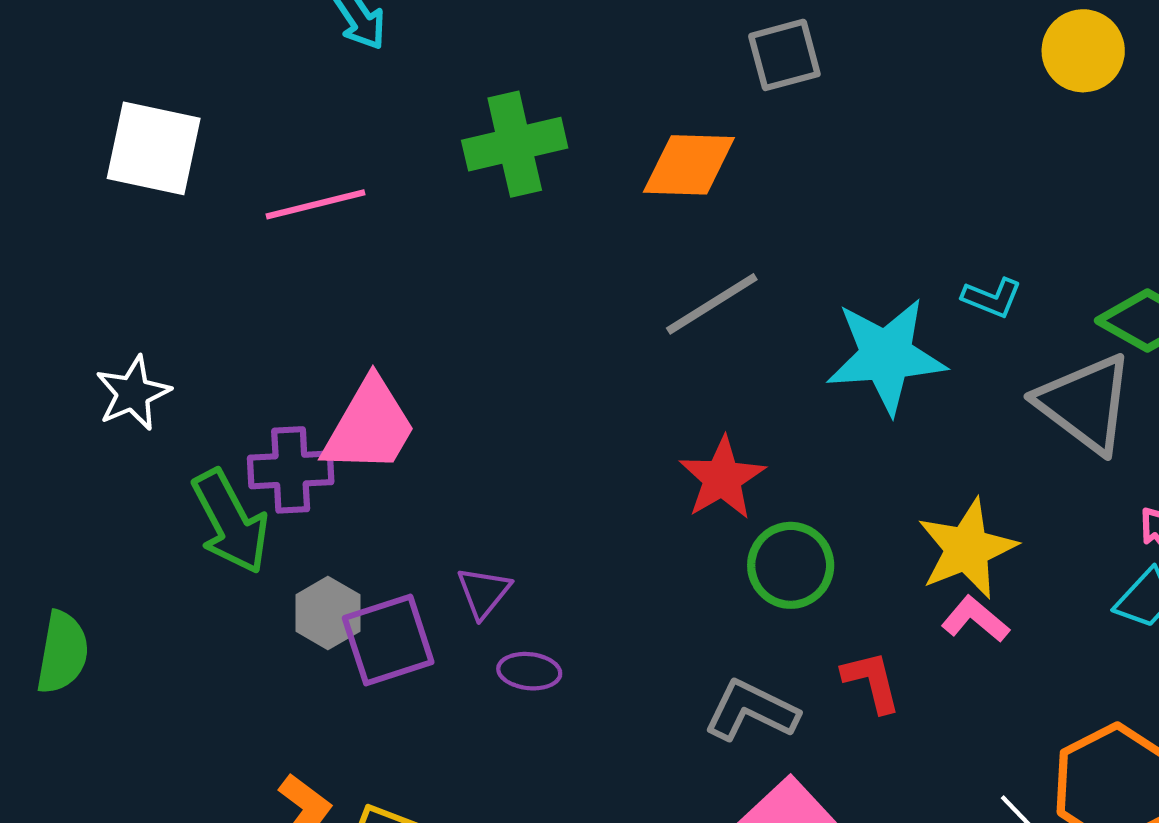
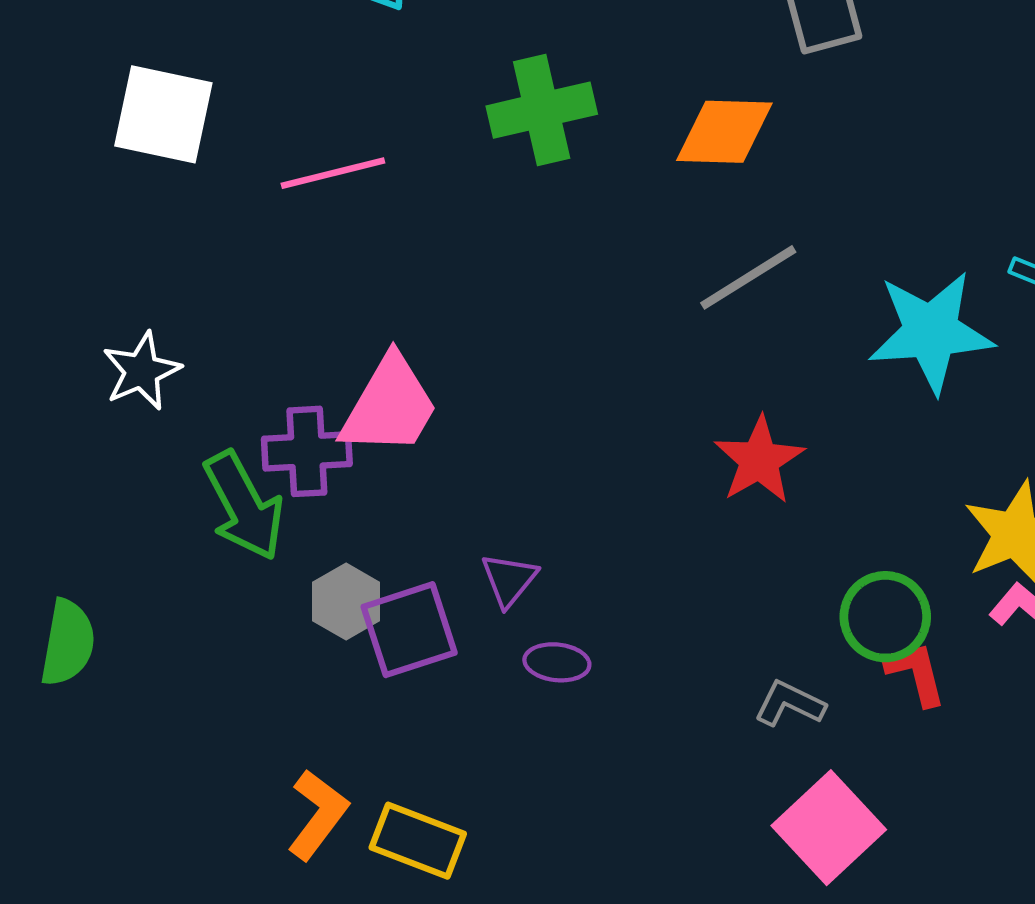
green circle: (791, 565) -> (885, 617), moved
gray L-shape: (751, 711) -> (790, 704), size x0.7

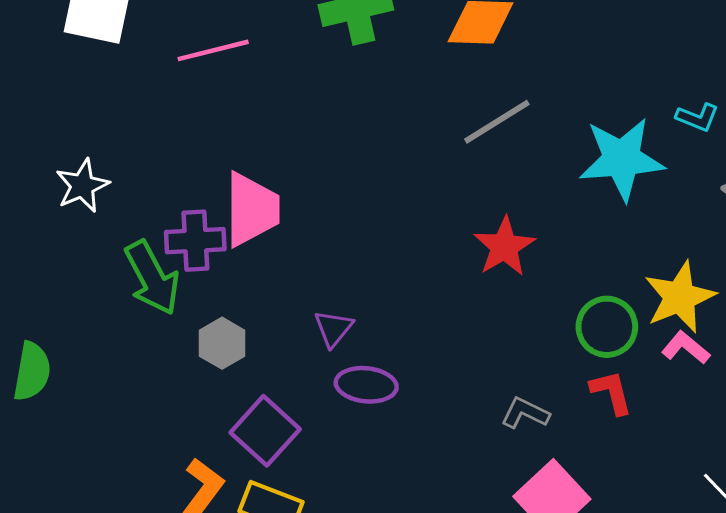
pink trapezoid: (389, 406) -> (252, 209), turned -30
green circle: (885, 617) -> (607, 327), moved
purple square: (409, 630) -> (265, 431), moved, turned -30
purple ellipse: (557, 662) -> (366, 385), size x1.4

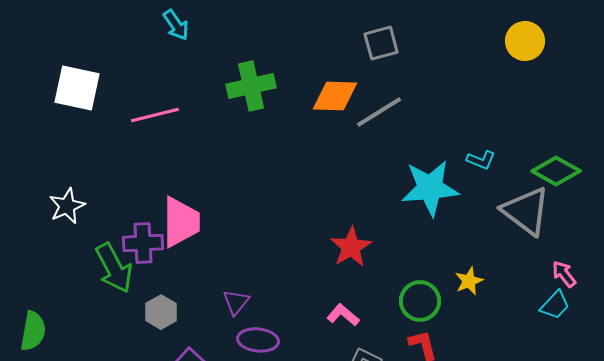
gray line: (497, 122) -> (379, 112), moved
yellow star: (680, 297) -> (469, 281), size x0.6
pink L-shape: (686, 348) -> (343, 315), moved

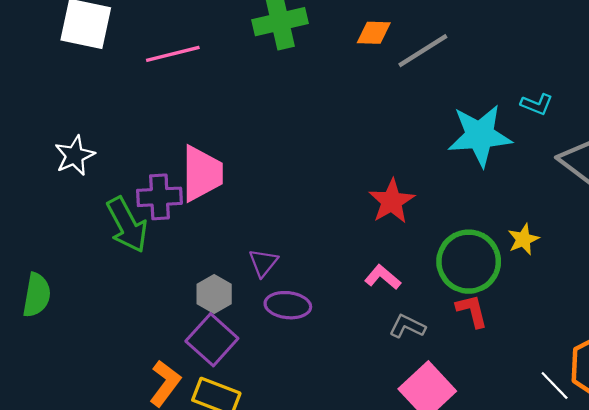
orange diamond: (335, 96) -> (374, 33), size x0.7
green circle: (420, 301) -> (469, 262), size x1.4
gray hexagon: (161, 312) -> (214, 294), moved

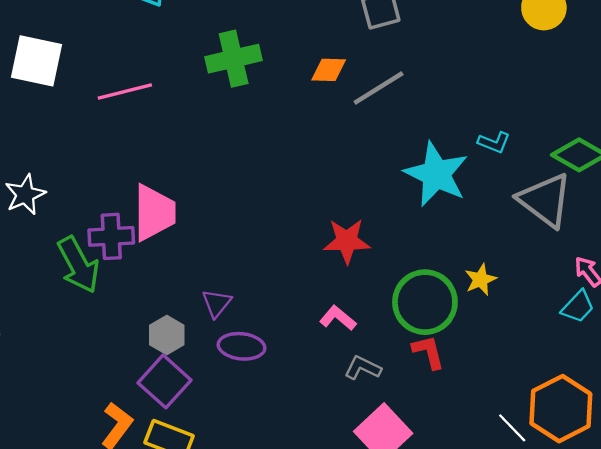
cyan star: (480, 135) -> (436, 174), turned 30
red star: (392, 201) -> (347, 241), turned 30

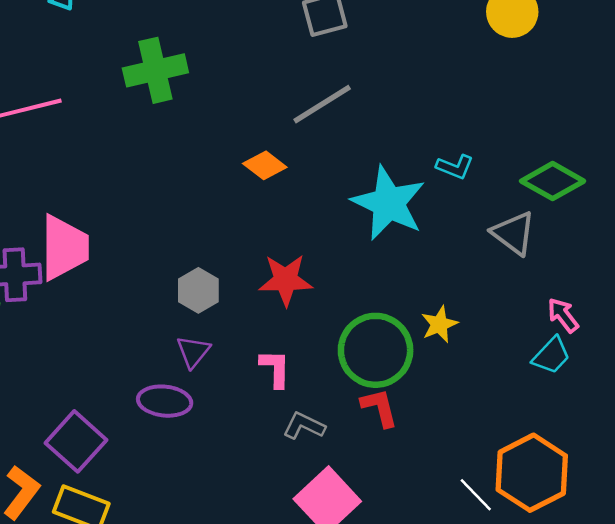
orange diamond: (329, 70) -> (265, 165), moved, turned 36
gray triangle: (545, 200) -> (514, 233), size x0.7
purple triangle: (217, 303) -> (193, 352), moved
pink L-shape: (338, 318) -> (275, 369), turned 51
gray hexagon: (167, 335) -> (198, 290), moved

